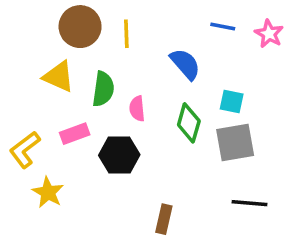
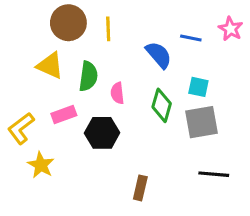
blue line: (223, 27) -> (191, 38), moved

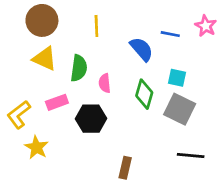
brown circle: (68, 23) -> (42, 20), moved
gray square: (201, 122) -> (180, 109), turned 36

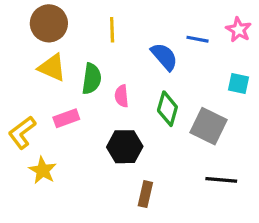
cyan square: (177, 78) -> (239, 83), moved
black hexagon: (91, 119) -> (125, 147), moved

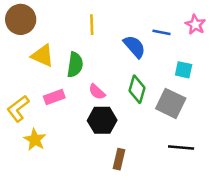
brown circle: (49, 23) -> (21, 19), moved
cyan square: (239, 83) -> (184, 70), moved
pink semicircle: (122, 96) -> (97, 92), moved, turned -42

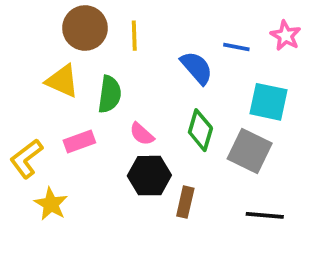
brown circle: (21, 19) -> (85, 28), moved
cyan square: (184, 70) -> (269, 102), size x1.5
brown rectangle: (119, 159) -> (185, 202), moved

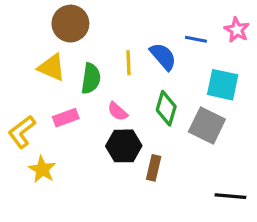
yellow line: (134, 36) -> (128, 63), moved
black line: (265, 215) -> (230, 196), moved

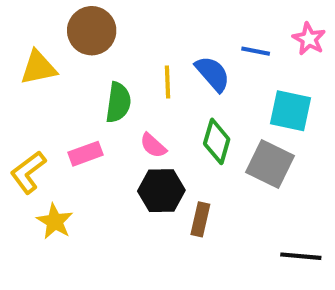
yellow triangle: (52, 67) -> (38, 68), moved, turned -36

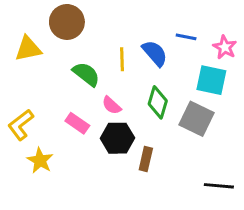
pink star: (309, 39) -> (225, 47), moved
green semicircle: (118, 102) -> (86, 74), turned -60
pink rectangle: (85, 154) -> (77, 123), moved, turned 55

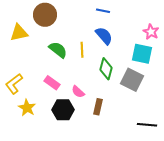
blue line: (186, 37) -> (103, 11), moved
yellow line: (122, 59) -> (82, 50), moved
pink semicircle: (112, 105) -> (78, 92), moved
black hexagon: (118, 138) -> (63, 110), moved

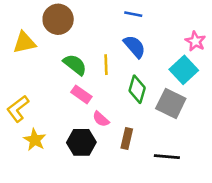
cyan square: (142, 54) -> (184, 70), turned 35
pink rectangle: (52, 83) -> (81, 94), moved
black line: (147, 125) -> (167, 157), moved

